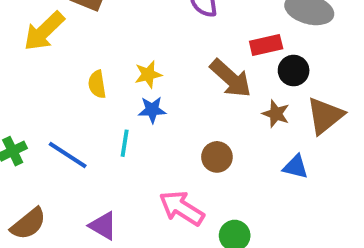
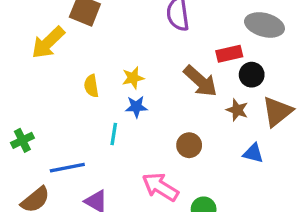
blue line: (68, 155) -> (67, 168), moved, turned -44

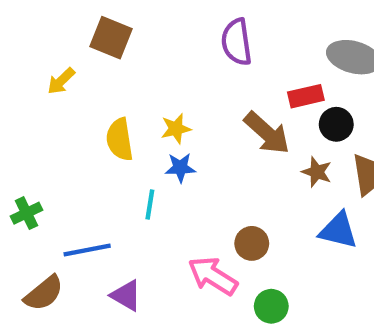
yellow arrow: (48, 43) -> (61, 81), size x0.6
yellow semicircle: (91, 86) -> (120, 139), size x1.4
brown circle: (189, 145) -> (252, 243), moved
blue triangle: (253, 153) -> (338, 230), size x1.4

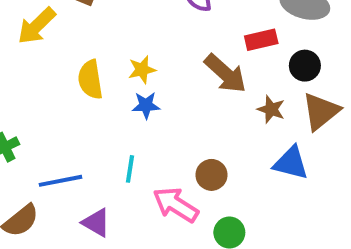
yellow arrow: (61, 81) -> (37, 26), size x1.5
black circle: (336, 124) -> (305, 66), moved
cyan line: (150, 204) -> (130, 169), moved

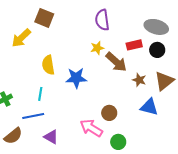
black circle: (305, 66) -> (157, 50), moved
yellow star: (142, 70) -> (97, 48), moved
blue star: (146, 105) -> (76, 78), size x1.5
cyan line: (130, 169) -> (40, 94), moved

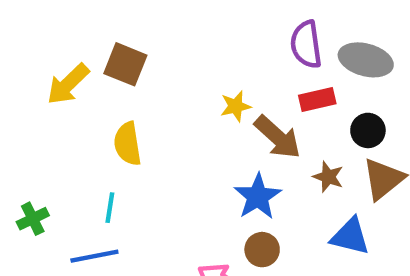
brown square: (44, 18) -> (125, 64), moved
purple semicircle: (102, 20) -> (306, 44), moved
black circle: (157, 50) -> (368, 130), moved
blue star: (76, 78) -> (258, 197), moved, turned -30

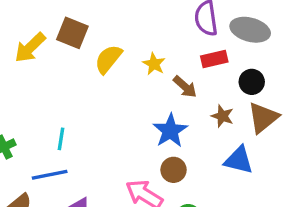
yellow star: (236, 106) -> (154, 64), turned -30
brown arrow: (278, 137) -> (185, 87), size x0.7
yellow semicircle: (128, 144) -> (108, 59), moved, turned 48

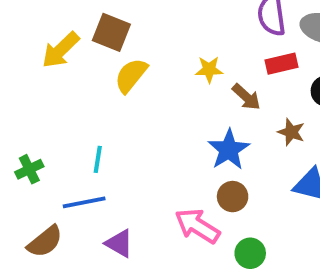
yellow semicircle: (108, 59) -> (131, 75), moved
yellow star: (154, 64) -> (209, 70), turned -30

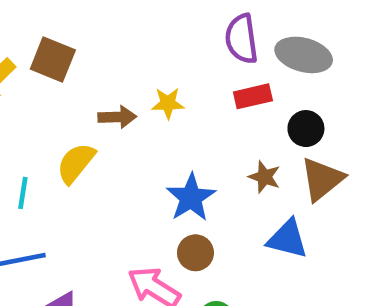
yellow semicircle: (131, 75) -> (76, 163), moved
brown arrow: (246, 97) -> (117, 117), moved, turned -44
cyan line: (98, 159) -> (23, 193), moved

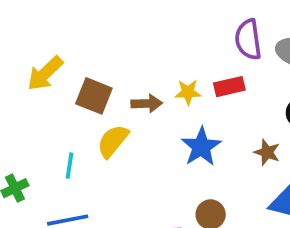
brown square: (53, 60) -> (94, 96), moved
red rectangle: (253, 96) -> (229, 87), moved
blue star: (191, 198) -> (201, 147), moved

